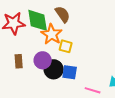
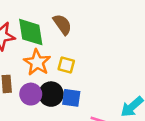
orange star: (52, 34) -> (37, 62), moved
purple circle: (43, 60) -> (31, 94), moved

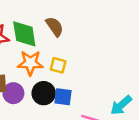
orange star: (37, 62) -> (30, 63), turned -30
purple circle: (31, 94) -> (13, 93), moved

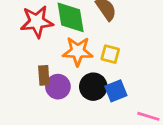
blue square: (63, 97) -> (116, 91), turned -30

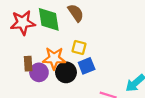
orange star: (78, 51) -> (54, 58), moved
blue square: (116, 91) -> (87, 66), moved

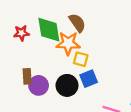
red star: (23, 23) -> (21, 33), size x0.6
orange star: (54, 58) -> (68, 43), moved

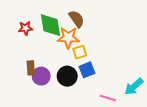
yellow square: (81, 59) -> (80, 52), turned -32

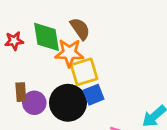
yellow square: (80, 52) -> (84, 72), size x1.5
black circle: (67, 76) -> (68, 103), size x1.4

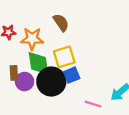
green diamond: (46, 37) -> (38, 63), moved
orange star: (69, 53) -> (32, 39), moved

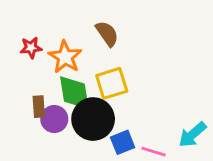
orange star: (32, 39) -> (65, 57), turned 30
blue square: (72, 75) -> (123, 142), moved

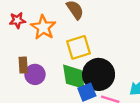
green diamond: (74, 93) -> (74, 77), moved
black circle: (93, 119) -> (99, 74), moved

